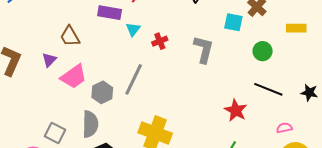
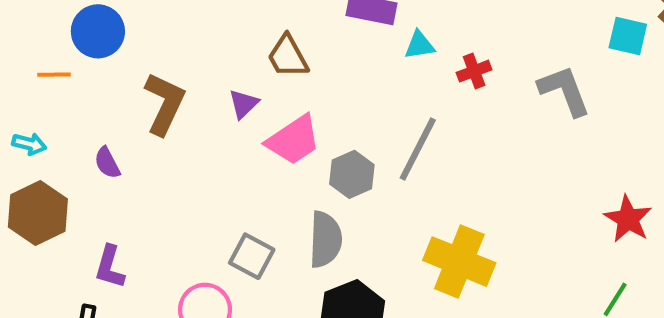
cyan triangle: (133, 29) -> (419, 45), turned 42
gray L-shape: (204, 49) -> (564, 91), turned -36

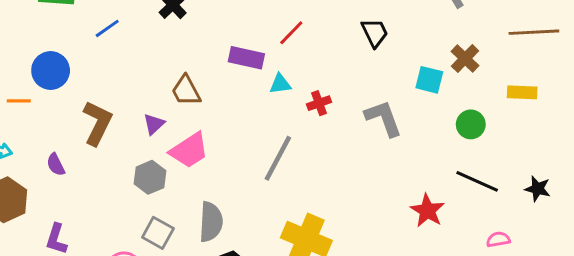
gray hexagon: (352, 174) -> (150, 177), moved

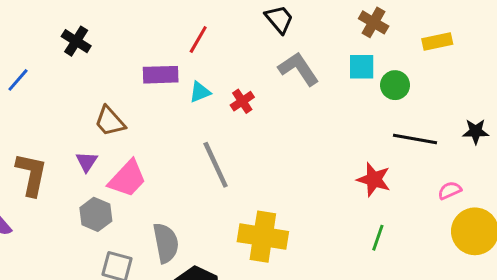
cyan square: (429, 80) -> (362, 67), moved
gray L-shape: (383, 118) -> (299, 69), moved
gray line: (278, 158) -> (216, 165), turned -39

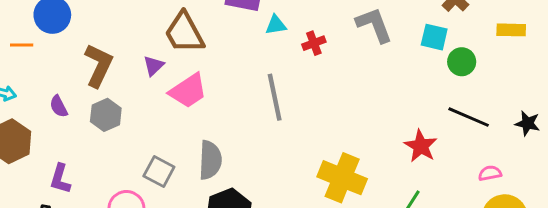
brown trapezoid: (110, 121) -> (184, 33), size x1.4
gray hexagon: (96, 214) -> (106, 115), moved
yellow cross: (263, 237) -> (342, 178), moved

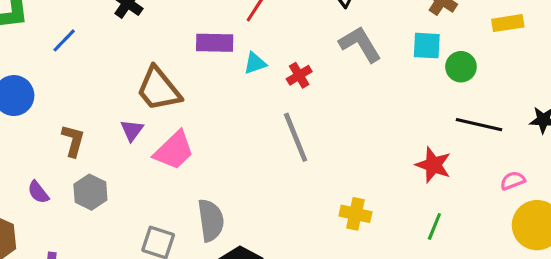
brown L-shape: (99, 65) -> (73, 141), size x0.7
gray line: (275, 97) -> (296, 137), moved
yellow cross: (342, 178) -> (355, 214), size x0.6

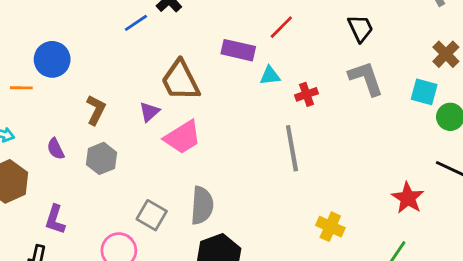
blue line: (64, 40) -> (136, 23), moved

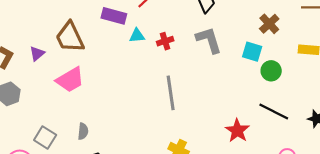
red cross: (307, 94) -> (165, 41), moved
purple triangle: (149, 112) -> (37, 54), moved
gray line: (292, 148) -> (171, 93), moved
gray semicircle: (202, 205) -> (83, 131), size x0.6

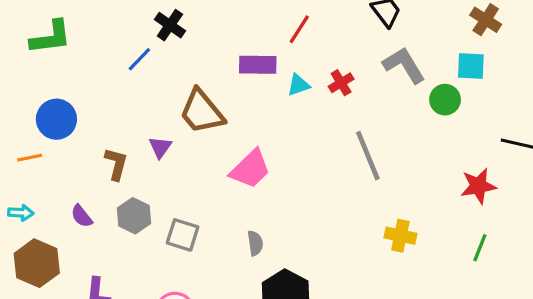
green circle: (271, 71) -> (445, 100), moved
pink trapezoid: (70, 80) -> (250, 169), moved
red star: (237, 131) -> (478, 186), turned -30
gray square: (45, 137) -> (183, 235), moved

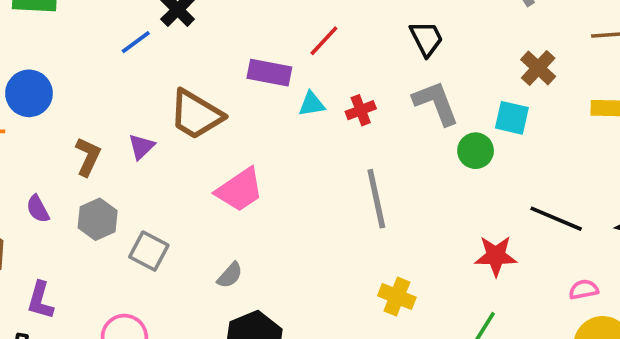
brown trapezoid: (202, 112) -> (196, 115), turned -30
gray semicircle: (255, 243) -> (230, 275), turned 40

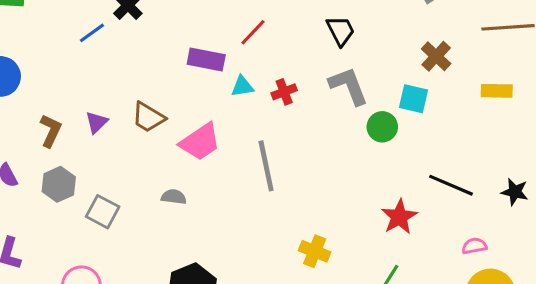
brown trapezoid: (196, 115) -> (148, 117), moved, size x0.7
pink trapezoid: (240, 190) -> (200, 142), moved
gray line: (376, 199) -> (266, 166), moved
red star: (496, 256) -> (399, 217), turned -30
gray semicircle: (230, 275) -> (174, 197), moved, turned -125

